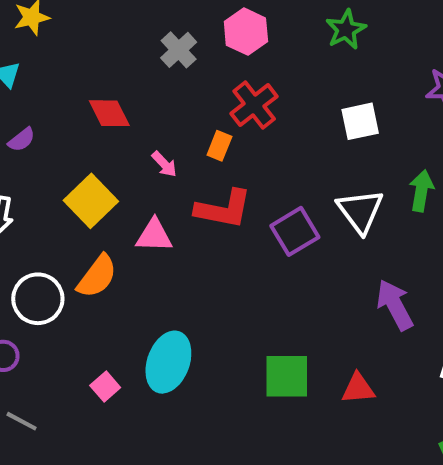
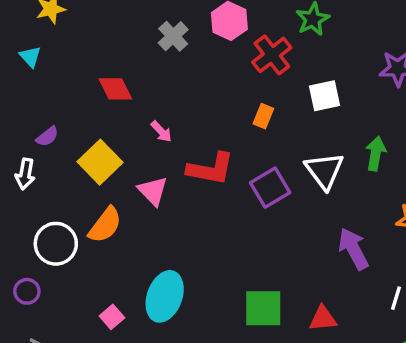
red cross: (254, 105) -> (272, 55), moved
purple semicircle: (22, 140) -> (47, 137), moved
orange rectangle: (219, 146) -> (263, 116), moved
pink triangle: (154, 236) -> (153, 191), turned 44

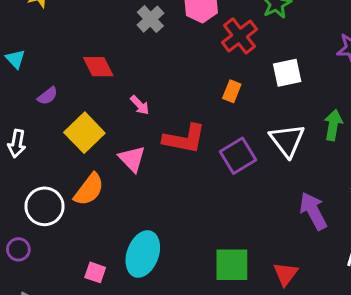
cyan triangle: (30, 57) -> (15, 59), moved
purple semicircle: (47, 137) -> (48, 96), moved
pink square: (112, 317) -> (95, 272), turned -30
red triangle: (323, 319) -> (286, 274), turned -48

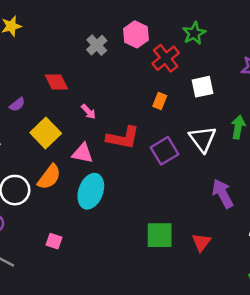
pink triangle: (132, 159) -> (83, 153), turned -35
cyan ellipse: (143, 254) -> (91, 191), moved

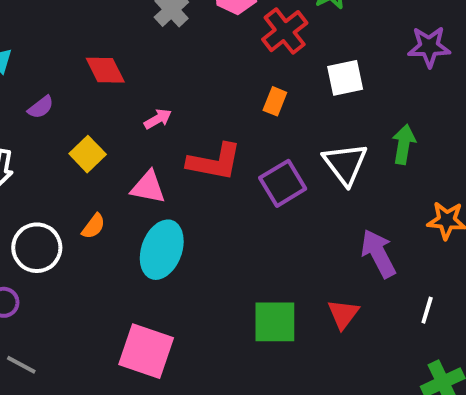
pink arrow: (88, 112) -> (158, 119), turned -77
yellow square: (46, 133) -> (88, 154), size x0.7
orange semicircle: (49, 177) -> (93, 226), size x0.6
pink square: (54, 241) -> (146, 351), moved, size x2.0
red triangle: (201, 242) -> (343, 314), moved

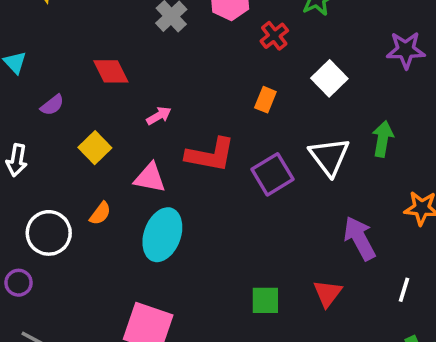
red cross: (285, 31) -> (274, 36), size x0.7
white square: (345, 78) -> (329, 78), turned -32
green square: (275, 322) -> (265, 300), size x0.7

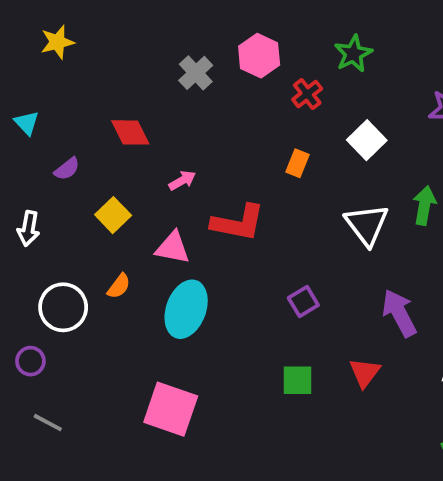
purple square: (273, 174) -> (303, 302), moved, size x0.7

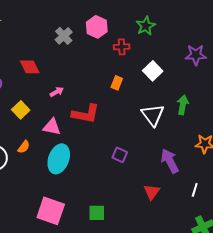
red cross: (307, 94) -> (122, 47), turned 35
purple square: (303, 302) -> (120, 155), turned -35
green square: (298, 380) -> (97, 213), moved

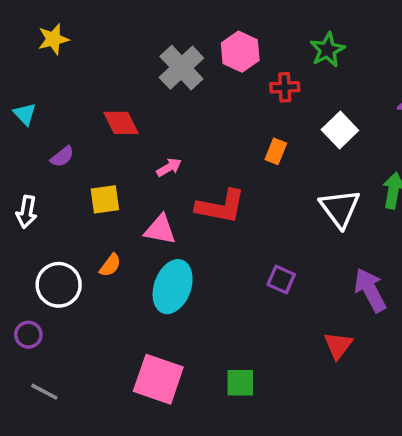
gray cross: (64, 36) -> (181, 68), size x1.4
yellow square: (21, 110) -> (105, 199), turned 36

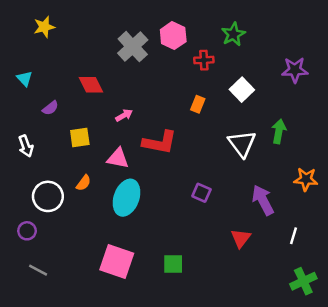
white arrow: (27, 212) -> (26, 146), turned -30

